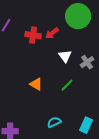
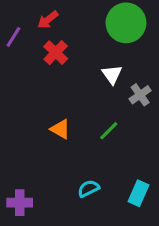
red arrow: (52, 33) -> (48, 20), moved
red cross: (33, 35) -> (56, 53), turned 35
white triangle: (65, 56) -> (112, 74), moved

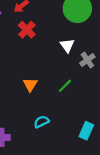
orange triangle: (60, 129) -> (30, 85), turned 32
cyan semicircle: (88, 189) -> (41, 122), moved

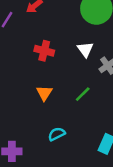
red cross: (27, 30) -> (44, 51), moved, turned -30

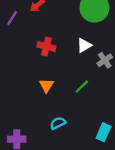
white triangle: (85, 49) -> (84, 45), turned 35

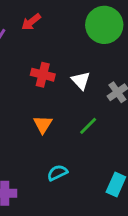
white triangle: (84, 45) -> (81, 81), moved, turned -42

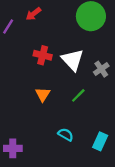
white triangle: (81, 81) -> (73, 60), size x1.5
cyan semicircle: (57, 173) -> (66, 135), moved, turned 56

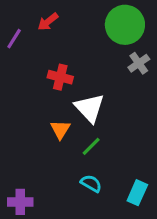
white triangle: (73, 60) -> (90, 108), moved
gray cross: (101, 69) -> (139, 63), moved
green line: (78, 95) -> (91, 146), moved

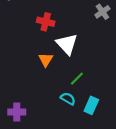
green line: (91, 146) -> (77, 79), moved
cyan rectangle: (137, 193) -> (91, 105), moved

